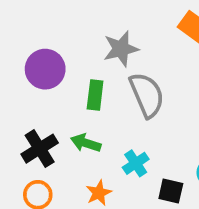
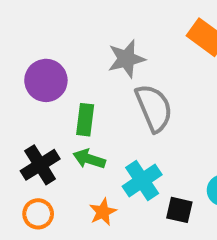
green rectangle: (95, 95) -> (85, 120), moved
cyan cross: (136, 163) -> (142, 181), size x1.4

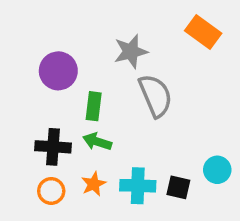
black cross: (40, 165) -> (53, 147), turned 36
cyan cross: (142, 181) -> (138, 186), moved, turned 36
orange star: (103, 212) -> (94, 184), moved

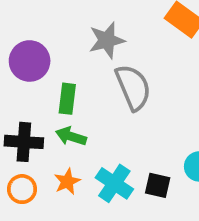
cyan cross: (138, 186) -> (114, 183), turned 32

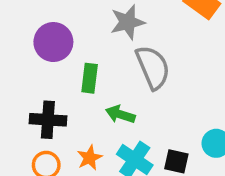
green arrow: (71, 136) -> (120, 114), moved

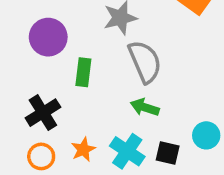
green arrow: (120, 114) -> (145, 107), moved
black cross: (48, 120) -> (43, 113), turned -36

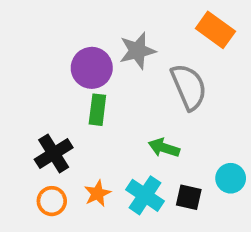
purple circle: (48, 37) -> (92, 68), moved
gray semicircle: (145, 62) -> (189, 87), moved

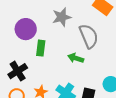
purple circle: (92, 68) -> (26, 29), moved
green arrow: (164, 148) -> (76, 58), moved

